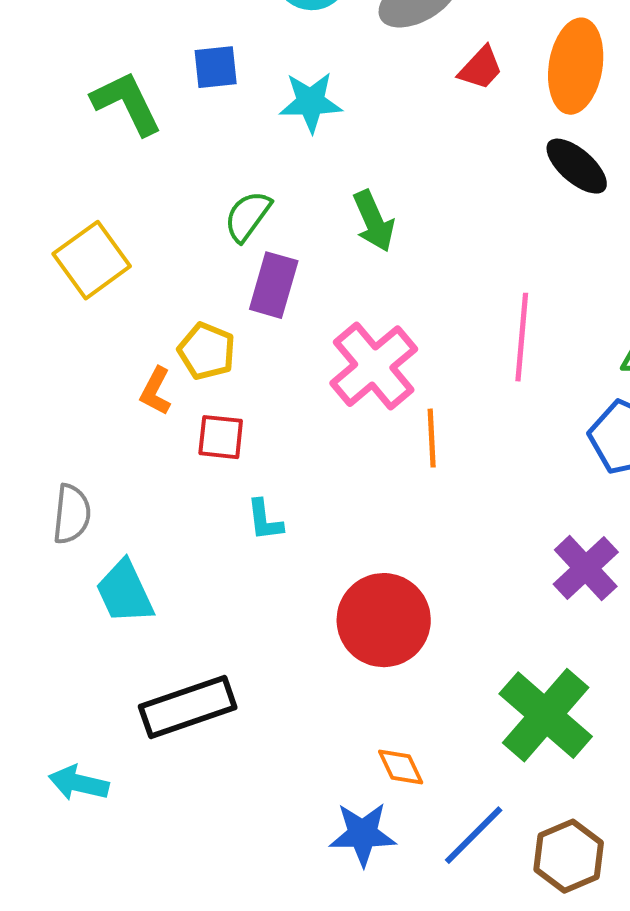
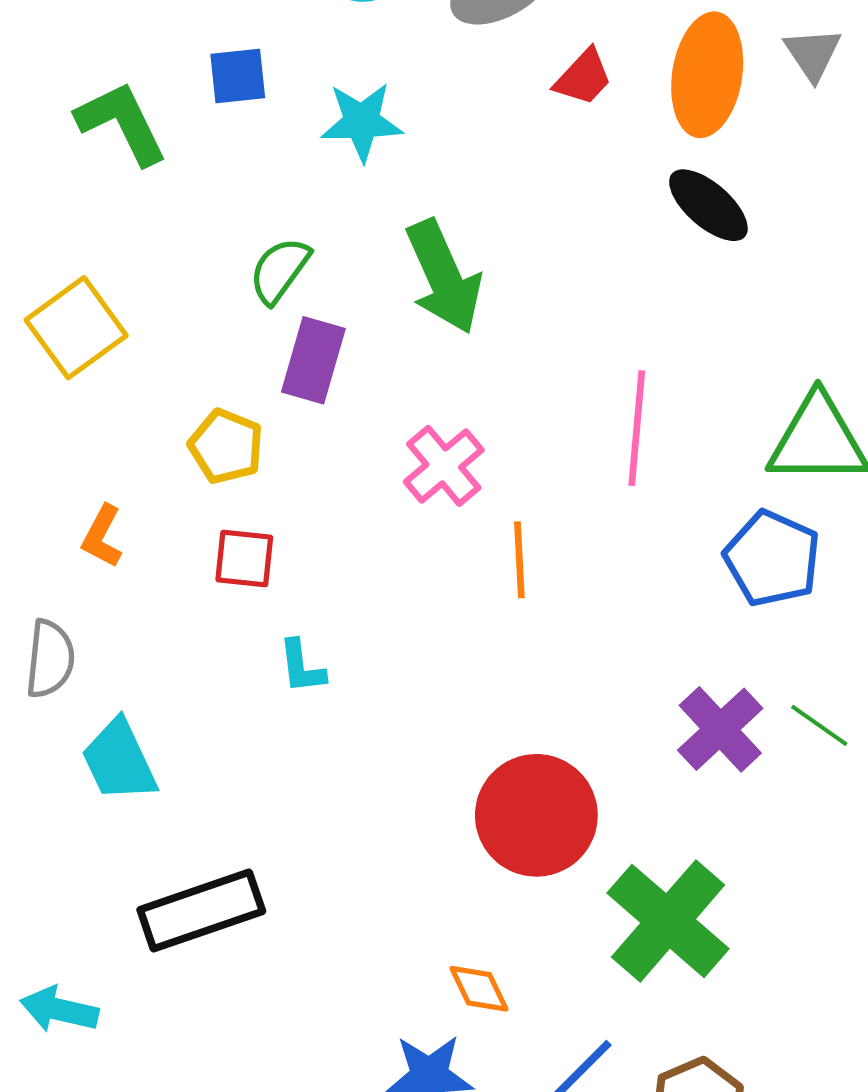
green arrow: (374, 221) -> (444, 277), size x1.4
pink cross: (374, 366) -> (444, 466), size x0.7
orange L-shape: (156, 391) -> (102, 536), moved
red circle: (384, 620) -> (536, 815), moved

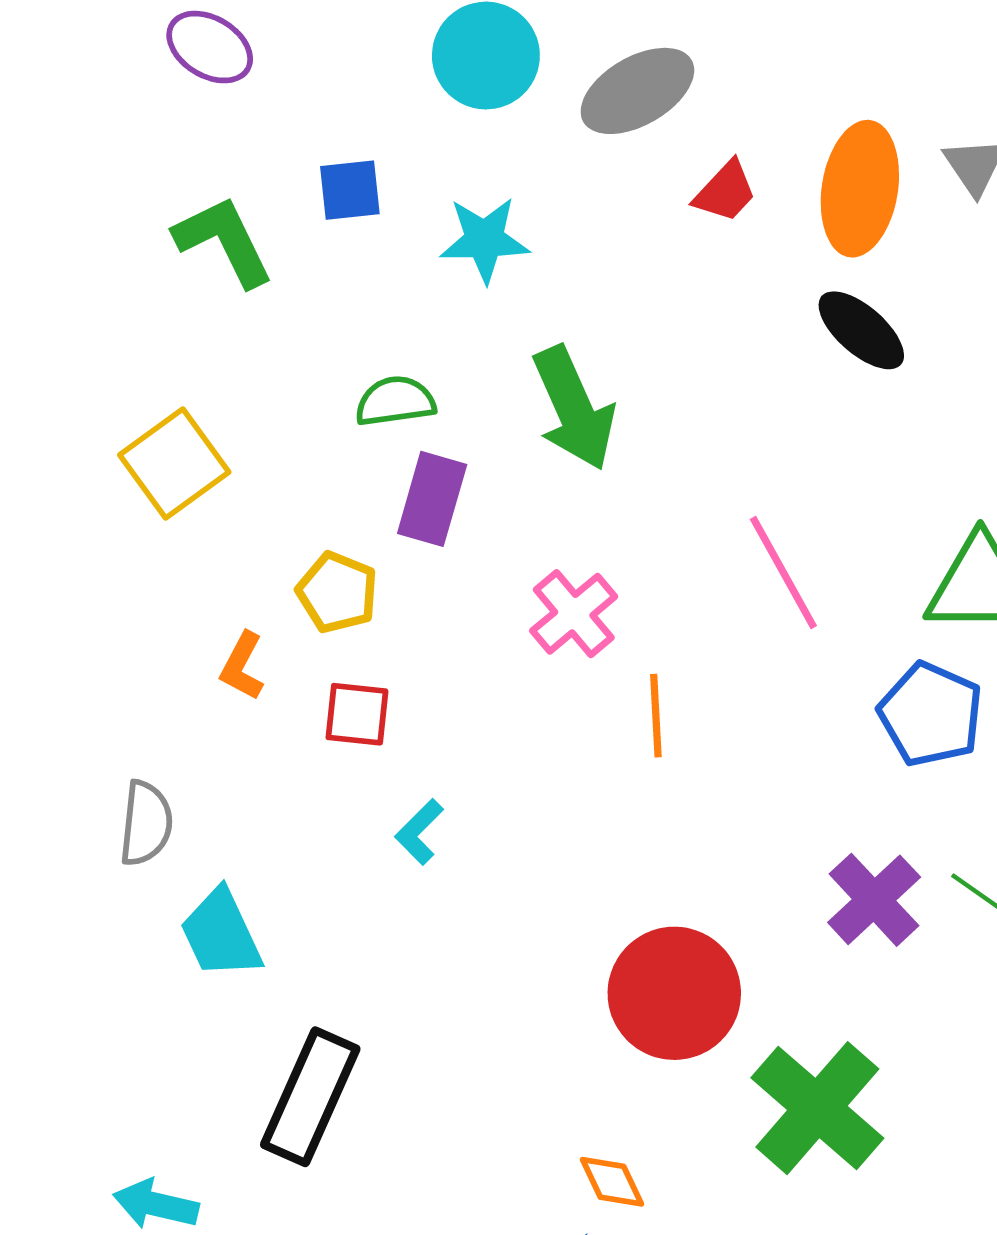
green semicircle: (280, 270) -> (395, 401), turned 46
pink line: (637, 428) -> (783, 573), turned -34
orange L-shape: (102, 536) -> (242, 666), moved
cyan L-shape: (302, 667) -> (419, 832), turned 52
black rectangle: (201, 911) -> (310, 1097), turned -47

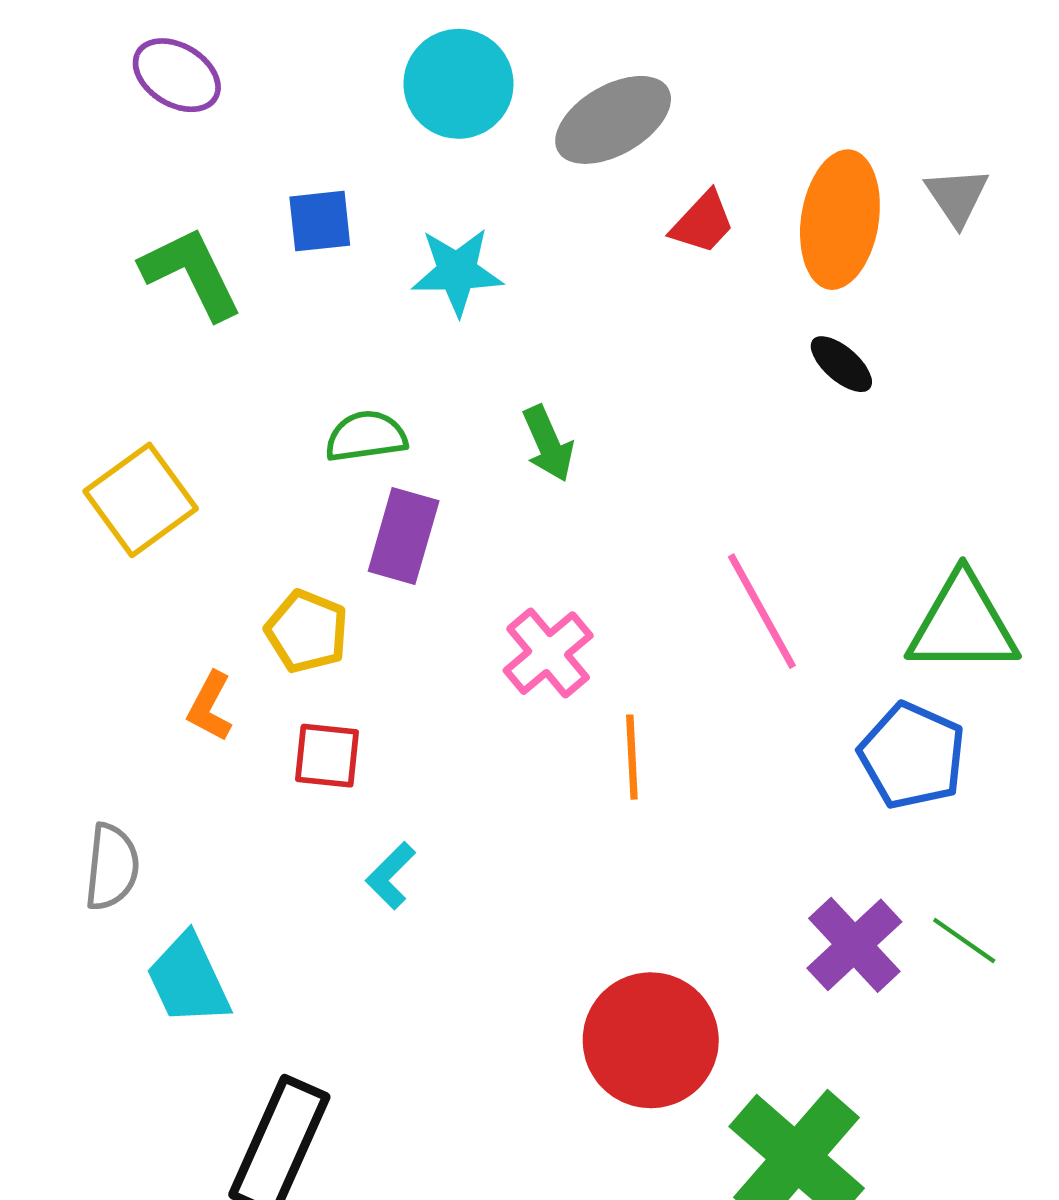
black ellipse: (861, 330) -> (841, 364), size x0.7
green arrow: (574, 408) -> (548, 444), size x0.6

